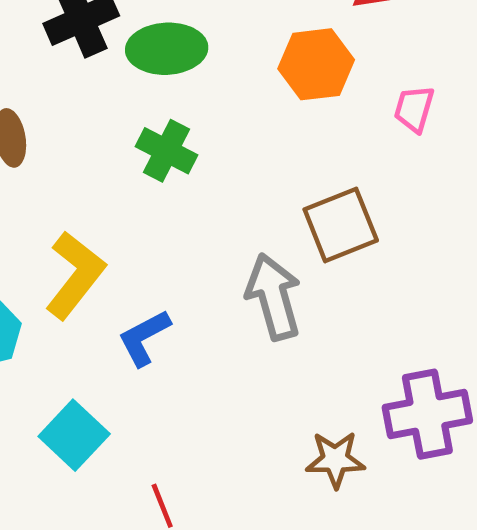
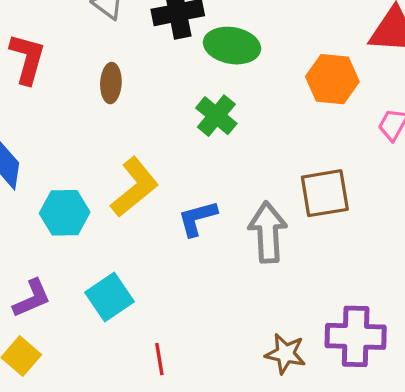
blue L-shape: (144, 338) -> (197, 218), moved

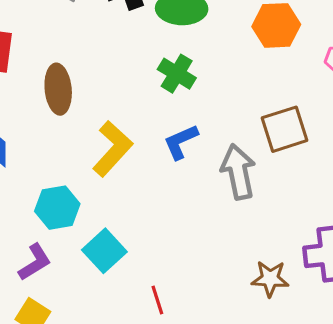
brown ellipse: (111, 83) -> (58, 89), moved, size x1.4
cyan hexagon: (65, 213) -> (57, 208), moved
blue L-shape: (197, 218) -> (181, 142), moved

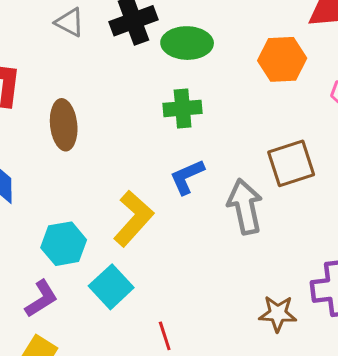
green cross: (177, 74) -> (183, 108), turned -36
yellow L-shape: (113, 149) -> (134, 218), moved

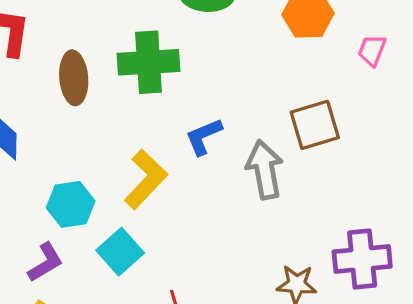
green cross: (183, 108) -> (149, 62), moved, size x1.5

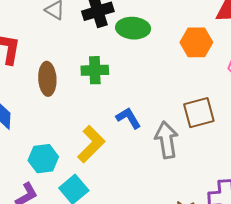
green cross: (149, 62) -> (95, 70), size x0.7
blue L-shape: (204, 136) -> (128, 118), turned 80

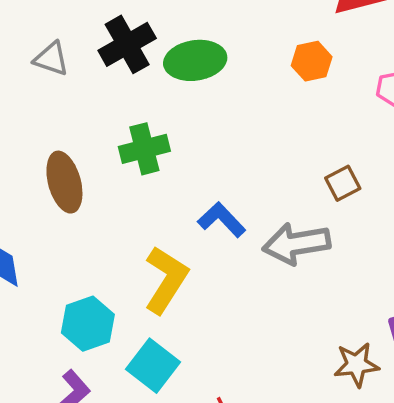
orange hexagon: (196, 42) -> (312, 61), size x0.7
brown square: (199, 113) -> (343, 183), size x0.6
gray arrow: (166, 140) -> (296, 244), turned -78

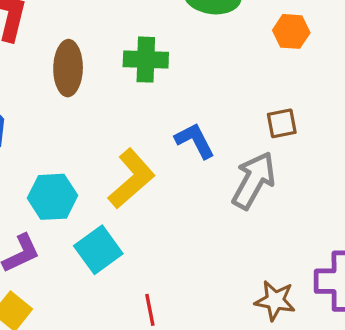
orange hexagon: (312, 61) -> (291, 31), moved
brown square: (343, 183) -> (282, 123), moved
gray arrow: (296, 244) -> (254, 180), turned 112

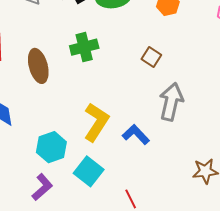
brown square: (282, 123) -> (151, 57), moved, turned -30
blue L-shape: (195, 141) -> (136, 135), moved

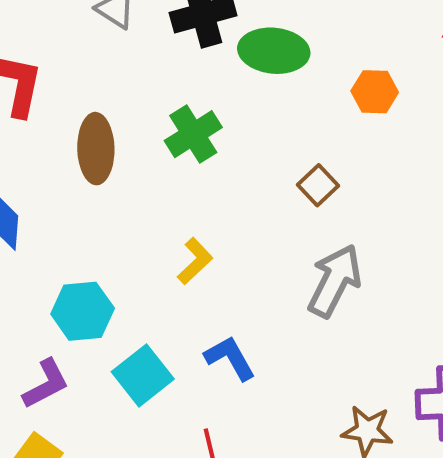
green cross: (84, 47) -> (193, 134), turned -32
yellow L-shape: (96, 122) -> (195, 261), moved, size x0.6
blue L-shape: (136, 135) -> (230, 358), moved

